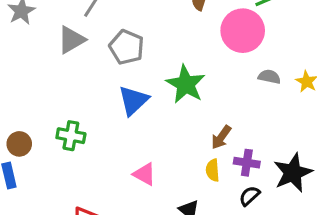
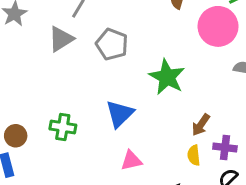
blue triangle: (133, 101) -> (120, 114), moved
pink triangle: (144, 174) -> (131, 161), turned -40

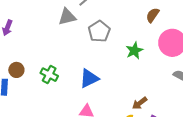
green star: (167, 77) -> (134, 51), moved, size x0.7

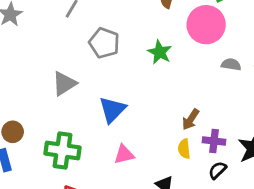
gray triangle: (67, 17) -> (64, 84), moved
green cross: (49, 75) -> (62, 151), moved, size x1.4

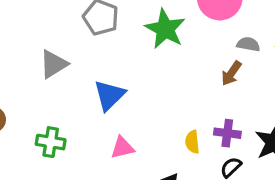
green star: (160, 52) -> (165, 29), size x1.4
brown arrow: (191, 119) -> (231, 73), moved
green cross: (62, 151) -> (51, 142), size x0.7

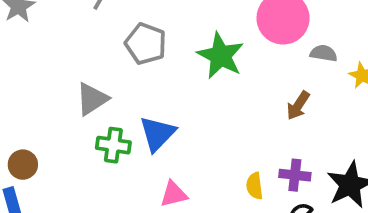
gray semicircle: (248, 44) -> (324, 53), moved
green cross: (51, 142) -> (113, 145), moved

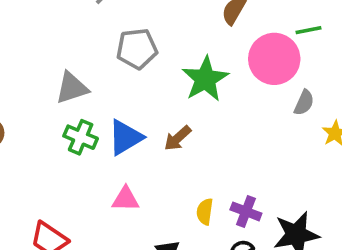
gray pentagon: (146, 44) -> (137, 49), turned 30
gray semicircle: (324, 53) -> (304, 103), turned 90
brown arrow: (298, 106) -> (178, 138), moved

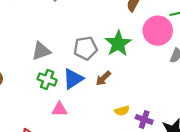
gray pentagon: (137, 49) -> (86, 48), moved
pink triangle: (126, 199) -> (59, 109), moved
yellow semicircle: (205, 212) -> (122, 111), moved, turned -112

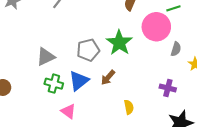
pink triangle: (59, 109) -> (68, 111), turned 42
yellow semicircle: (122, 111) -> (129, 107), turned -80
purple cross: (144, 119) -> (168, 88), moved

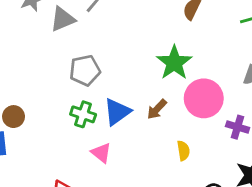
pink circle: (156, 27) -> (204, 98), moved
gray pentagon: (88, 50) -> (85, 70), moved
gray triangle: (46, 57) -> (63, 19), moved

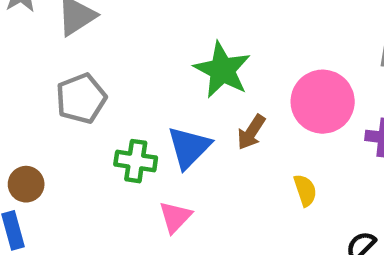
green star: (174, 63) -> (222, 70), moved
gray pentagon: (85, 70) -> (81, 98), moved
pink triangle: (101, 153) -> (175, 217), turned 45

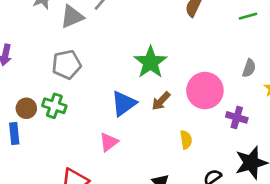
green cross: (136, 161) -> (54, 106), moved

